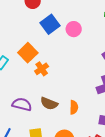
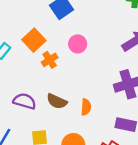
pink circle: (74, 29) -> (78, 44), moved

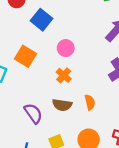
orange cross: (50, 60) -> (64, 75), moved
purple semicircle: (25, 101) -> (33, 113), turned 55

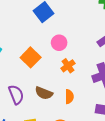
orange square: (25, 56) -> (31, 57), moved
orange cross: (64, 75) -> (68, 66), moved

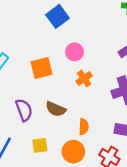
orange square: (31, 57) -> (42, 68), turned 30
orange semicircle: (69, 97) -> (84, 127), moved

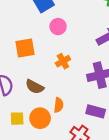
pink circle: (75, 52) -> (58, 27), moved
orange circle: (73, 152) -> (40, 118), moved

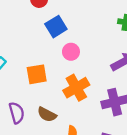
orange cross: (63, 61) -> (76, 88), size x1.6

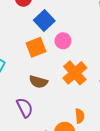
orange square: (37, 74) -> (36, 47), moved
brown semicircle: (47, 114) -> (38, 82), moved

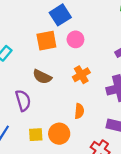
orange cross: (75, 73) -> (81, 75), size x0.7
orange semicircle: (80, 116) -> (79, 111), moved

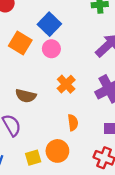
blue square: (60, 15) -> (49, 24), moved
orange square: (46, 41) -> (20, 43), moved, turned -35

